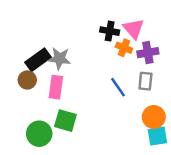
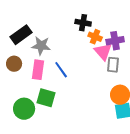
pink triangle: (134, 29) -> (103, 52), moved
black rectangle: (38, 60) -> (21, 35), moved
blue line: (118, 87) -> (61, 70), moved

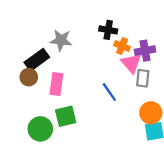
black rectangle: (21, 35) -> (37, 60), moved
gray star: (41, 46) -> (61, 40), moved
blue line: (61, 70) -> (109, 92), moved
green square: (46, 98) -> (66, 116), turned -30

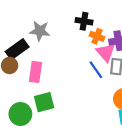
blue line: (109, 92) -> (96, 70), moved

